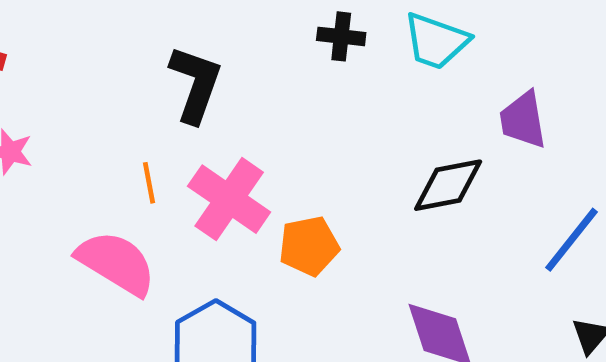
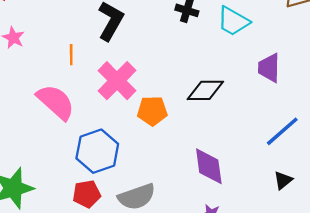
orange line: (149, 183) -> (71, 55), moved
black diamond: (448, 185) -> (205, 90), moved

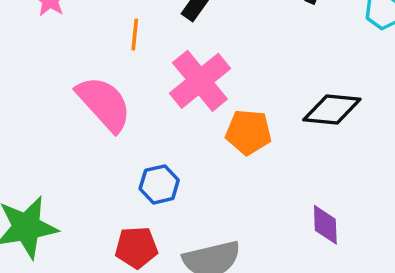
blue hexagon: (97, 151) -> (159, 184), size x0.6
purple diamond: (209, 166) -> (325, 225), size x0.7

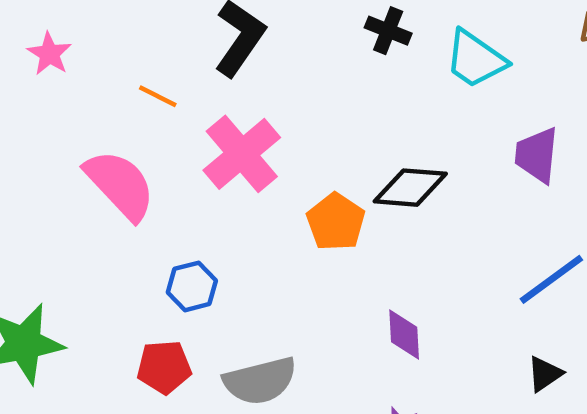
orange line: (135, 35) -> (158, 96), turned -68
orange pentagon: (248, 132) -> (336, 222), moved, turned 30

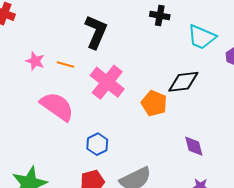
pink star: (49, 54) -> (35, 61), moved
cyan trapezoid: (476, 59) -> (202, 37), moved

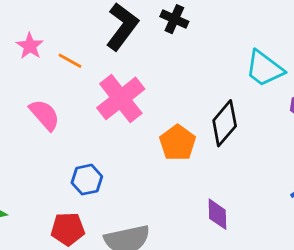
black cross: (160, 16) -> (174, 19), moved
black diamond: (183, 82) -> (225, 123), turned -56
pink semicircle: (57, 106) -> (45, 115), size x0.7

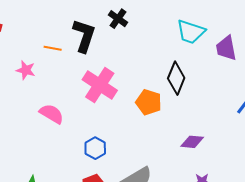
black cross: (174, 19) -> (118, 19), turned 30
orange line: (70, 61) -> (53, 48), moved
purple diamond: (217, 214) -> (192, 142), turned -65

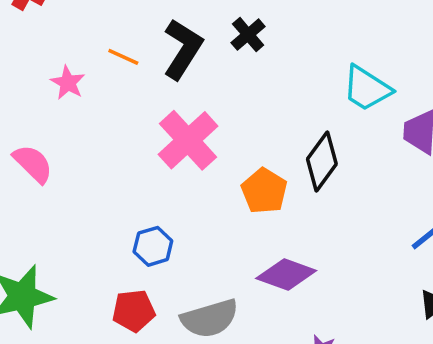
pink semicircle: (52, 114) -> (33, 164), moved
purple diamond: (192, 142) -> (286, 275), moved, size x1.4

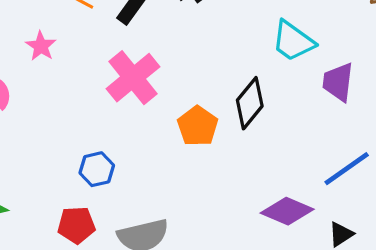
pink star: (68, 83) -> (41, 46), moved
purple diamond: (286, 275) -> (287, 211), moved

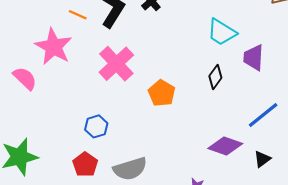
pink star: (41, 46) -> (53, 47), size x1.8
black diamond: (250, 103) -> (215, 77), moved, size x0.7
red pentagon: (76, 225) -> (85, 165), turned -30

